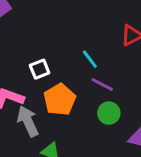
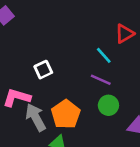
cyan line: (90, 59) -> (104, 55), moved
orange pentagon: (60, 100) -> (66, 114), moved

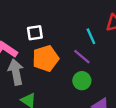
orange pentagon: (66, 114) -> (46, 58), moved

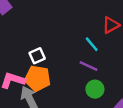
orange pentagon: (46, 58) -> (38, 78), moved, turned -30

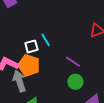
cyan line: (92, 44) -> (46, 40), moved

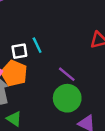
green circle: (75, 82) -> (67, 98), size x1.5

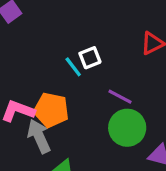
white square: (19, 51) -> (90, 58), moved

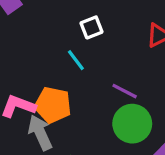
white square: (90, 58) -> (92, 27), moved

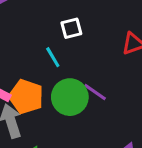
green circle: (132, 124) -> (70, 97), moved

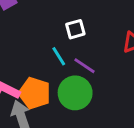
purple line: (95, 92) -> (85, 66), moved

